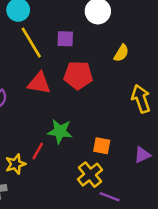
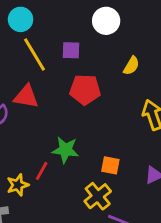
red triangle: (39, 83) -> (26, 97), moved

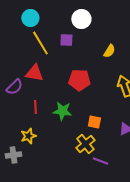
white circle: (106, 21) -> (81, 19), moved
red pentagon: (85, 90) -> (79, 80), moved
red line: (42, 171) -> (35, 107), moved, turned -32

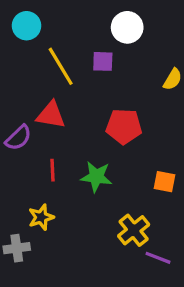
cyan circle: (30, 18) -> (27, 26), moved
orange square: (94, 122) -> (165, 182), moved

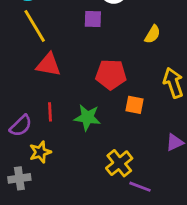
yellow line: (61, 66) -> (35, 26), moved
purple semicircle: (18, 138) -> (21, 126), moved
orange square: (165, 182) -> (134, 105), moved

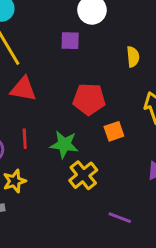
yellow semicircle: (152, 34) -> (133, 57), turned -36
orange square: (134, 105) -> (114, 131), turned -30
yellow cross: (119, 163) -> (83, 175), moved

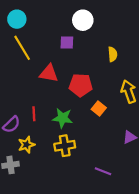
red triangle: (23, 89) -> (49, 73), moved
orange square: (114, 131) -> (99, 108), turned -32
yellow cross: (83, 175) -> (65, 146), moved, turned 30

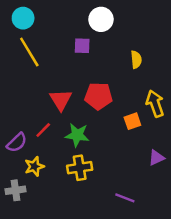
red triangle: (49, 73) -> (61, 100), moved, turned 48
orange square: (99, 108) -> (132, 121), moved, turned 32
red line: (34, 114) -> (43, 130), turned 48

